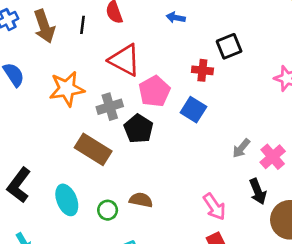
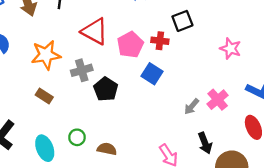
pink pentagon: (154, 91) -> (130, 45), moved
brown rectangle: (93, 149) -> (44, 96), moved, size x0.6
pink cross: (273, 157) -> (218, 100), moved
green circle: (108, 210) -> (77, 137), moved

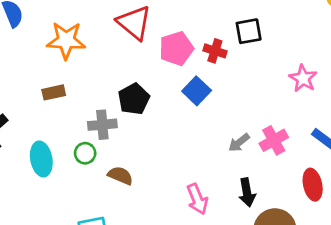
gray cross: (82, 70) -> (102, 125), moved
brown rectangle: (44, 96) -> (54, 92), turned -56

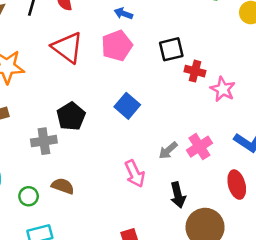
pink pentagon: (176, 48) -> (117, 46), moved
red cross: (215, 51) -> (195, 71), moved
green circle: (85, 153) -> (29, 196), moved
pink arrow: (197, 199) -> (135, 174), moved

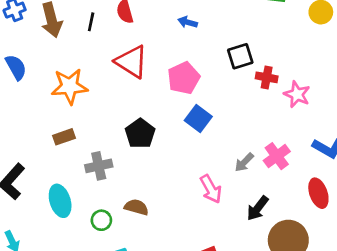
pink pentagon: (117, 46) -> (184, 78), moved
gray cross: (44, 141) -> (99, 166), moved
black arrow: (178, 195) -> (258, 208), turned 55

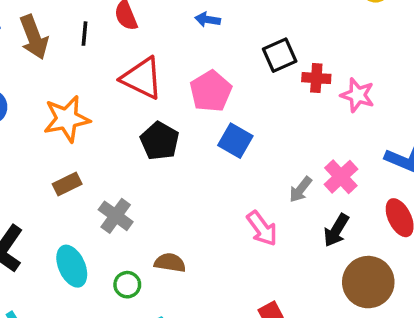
black pentagon: (140, 134) -> (160, 141), moved
gray cross: (99, 166) -> (116, 216), turned -35
black arrow: (258, 208) -> (336, 230), moved

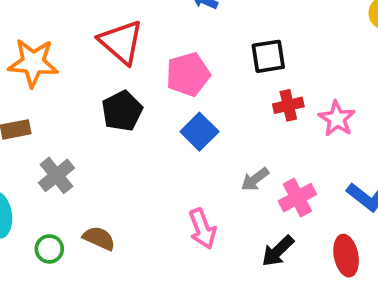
red cross: (316, 78) -> (288, 105), moved, turned -32
gray arrow: (300, 190) -> (255, 179), moved

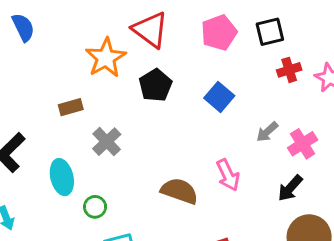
orange star: (33, 63) -> (106, 58), moved, turned -30
pink pentagon: (188, 74) -> (219, 33), moved
brown semicircle: (99, 238) -> (179, 191), moved, size x1.4
green circle: (49, 249) -> (95, 207), moved

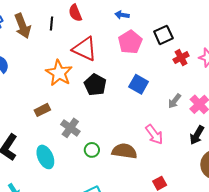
green circle: (95, 207) -> (92, 150), moved

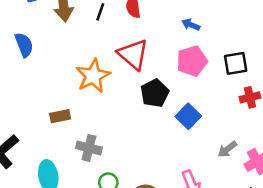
black pentagon: (95, 85) -> (155, 93), moved
gray cross: (70, 128) -> (89, 148), turned -36

